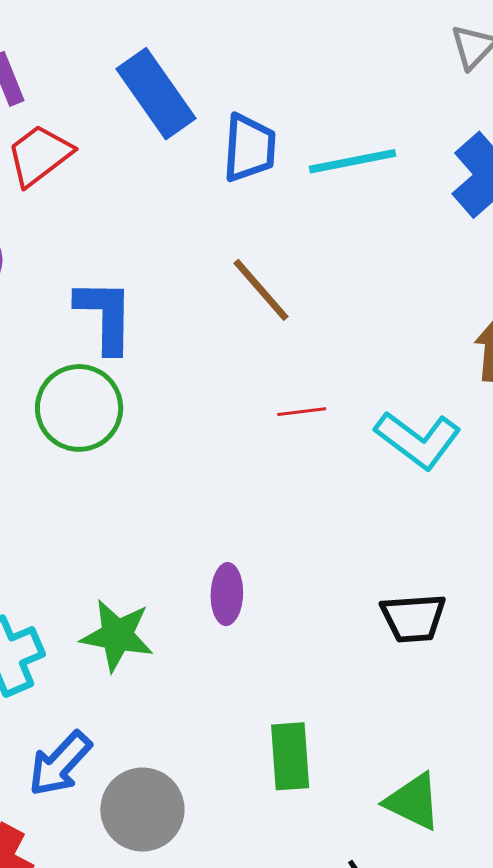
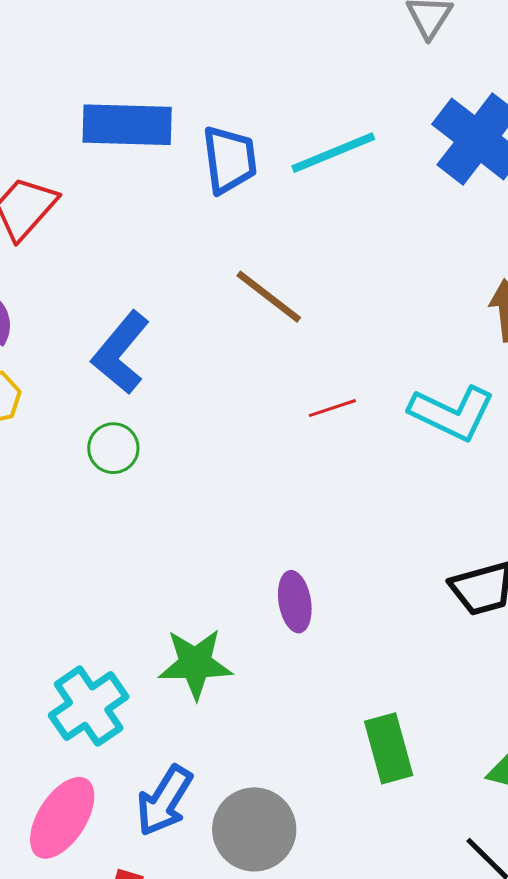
blue rectangle: (156, 94) -> (127, 125), turned -42
blue L-shape: (105, 316) -> (121, 353), turned -130
green circle: (79, 408) -> (113, 448), size x0.6

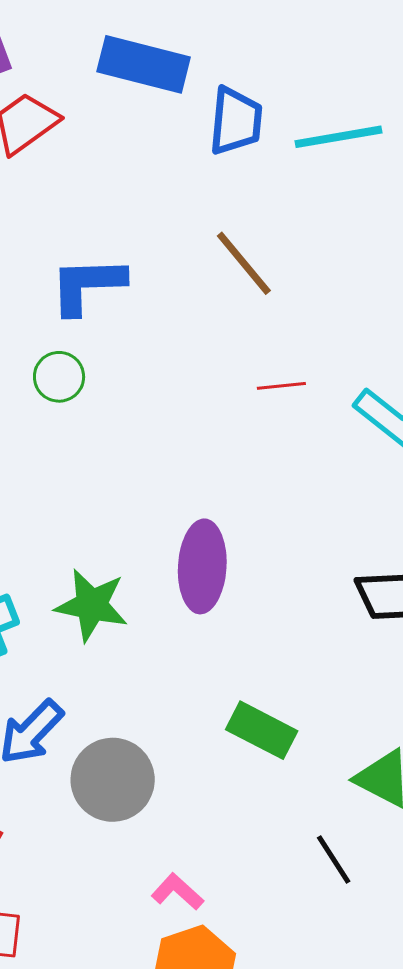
blue L-shape: (121, 353) -> (87, 285), turned 36
purple ellipse: (295, 602) -> (202, 566), size x1.5
green rectangle: (389, 748) -> (262, 730), turned -60

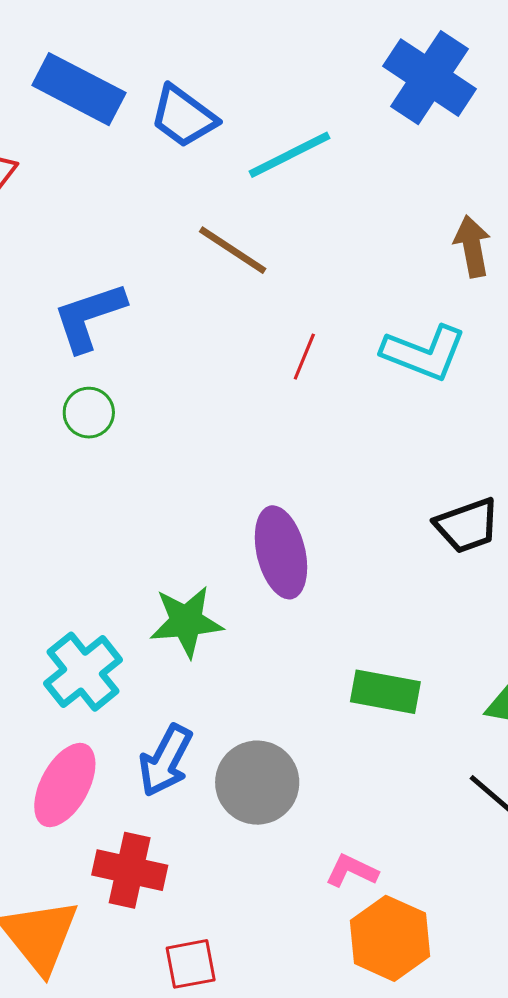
blue rectangle: (144, 64) -> (79, 89), turned 30
blue trapezoid: (236, 121) -> (183, 116), turned 138
cyan line: (338, 137) -> (289, 155), moved
red line: (281, 386) -> (304, 357), turned -45

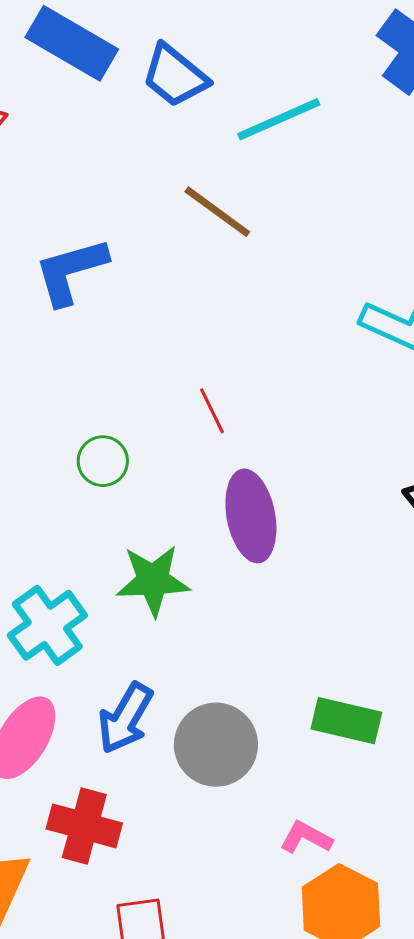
red line: (304, 357) -> (212, 411), moved, turned -51
green circle: (89, 413) -> (103, 461), moved
green rectangle: (385, 692) -> (346, 721), moved

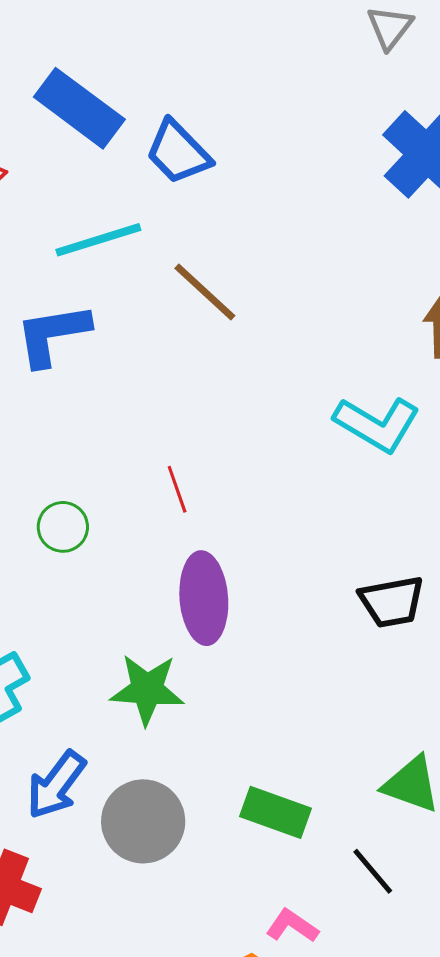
cyan line: (279, 119) -> (98, 240), moved
green star: (153, 580) -> (147, 689), moved
pink L-shape: (306, 837) -> (292, 926), moved

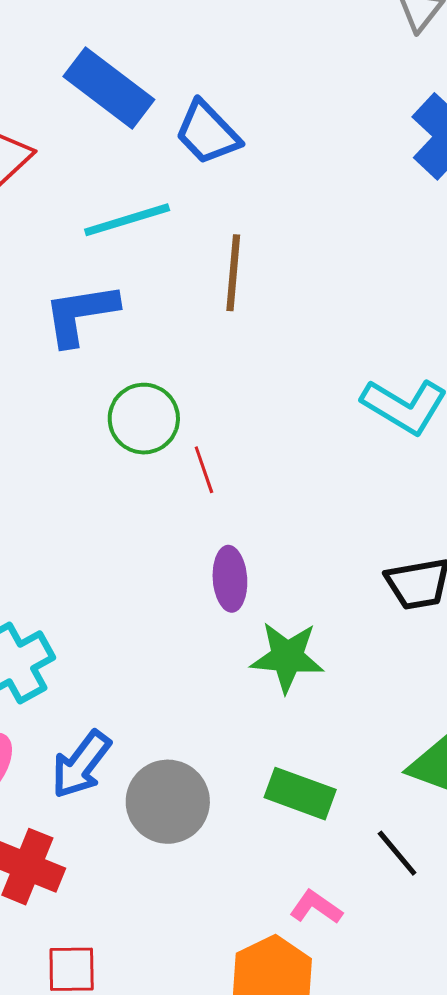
brown line: (205, 292) -> (233, 273), turned 52
green circle: (63, 527) -> (144, 419), moved, size x1.4
purple ellipse: (204, 598) -> (230, 579), size x0.7
green star: (147, 689) -> (287, 657), moved

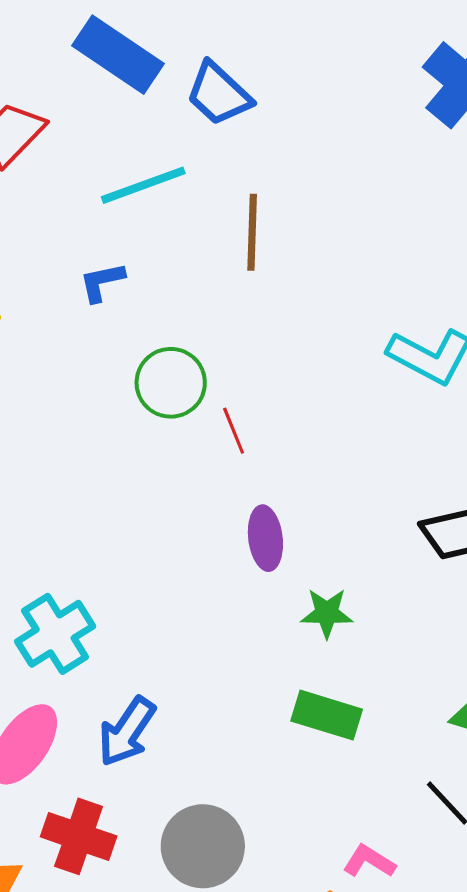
blue L-shape: (81, 314) -> (102, 282), size x0.6
green star: (287, 657) -> (327, 613), size x0.7
green rectangle: (300, 794) -> (327, 715), moved
gray circle: (168, 802) -> (203, 846), moved

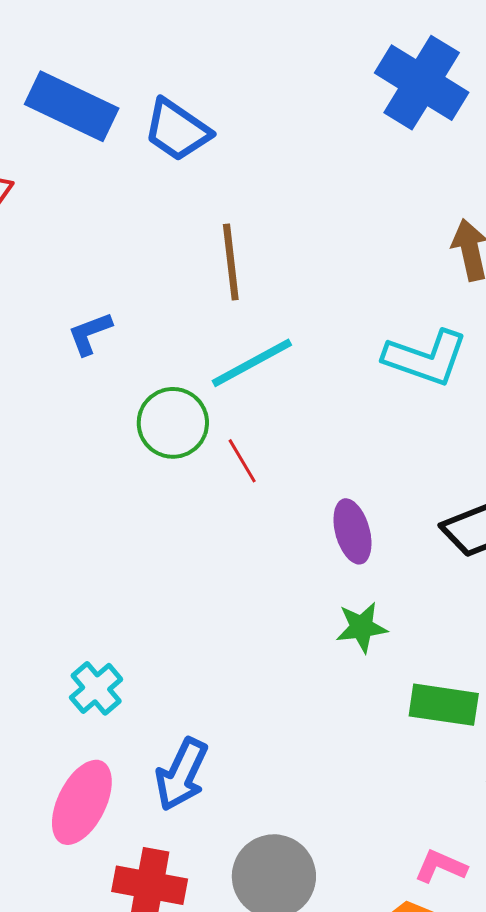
cyan line: (143, 185) -> (252, 363), moved
purple ellipse: (265, 538) -> (352, 531), moved
cyan cross: (55, 634) -> (96, 688), size x0.7
green rectangle: (327, 715) -> (444, 705), moved

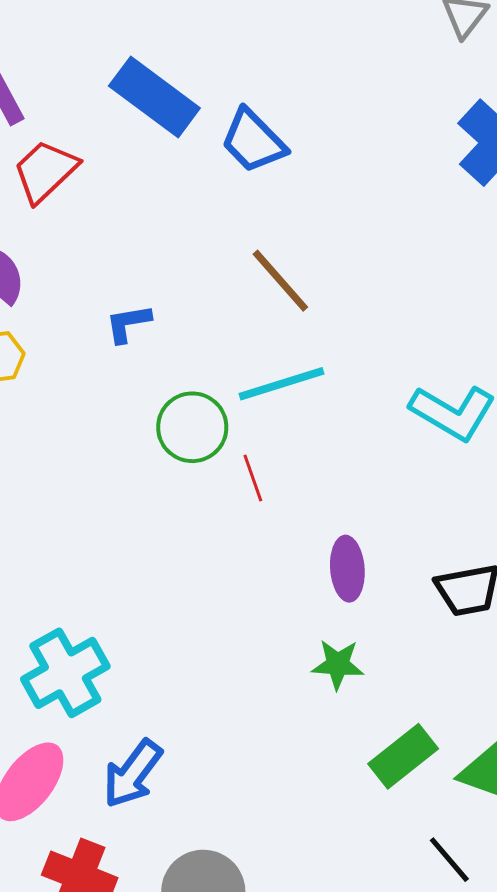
brown line: (231, 262) -> (280, 281), turned -46
cyan cross: (96, 688) -> (65, 673), size x1.6
green rectangle: (444, 705) -> (403, 756), turned -58

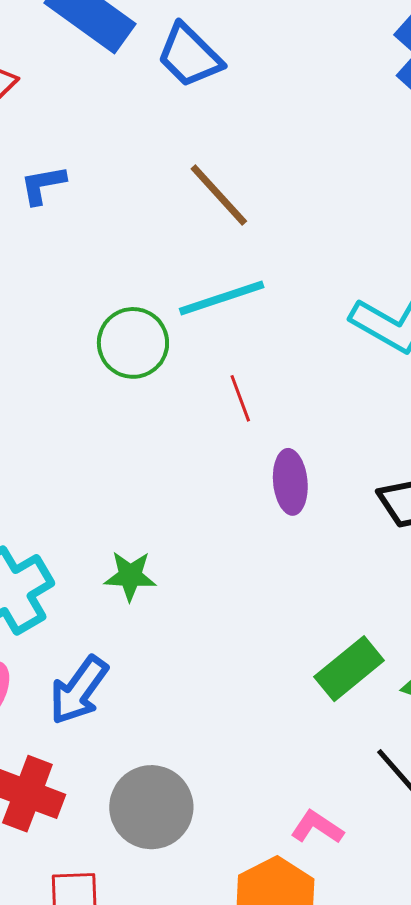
blue L-shape: (128, 323) -> (43, 185), moved
red line: (253, 478) -> (240, 398), moved
green star: (338, 664) -> (130, 576), moved

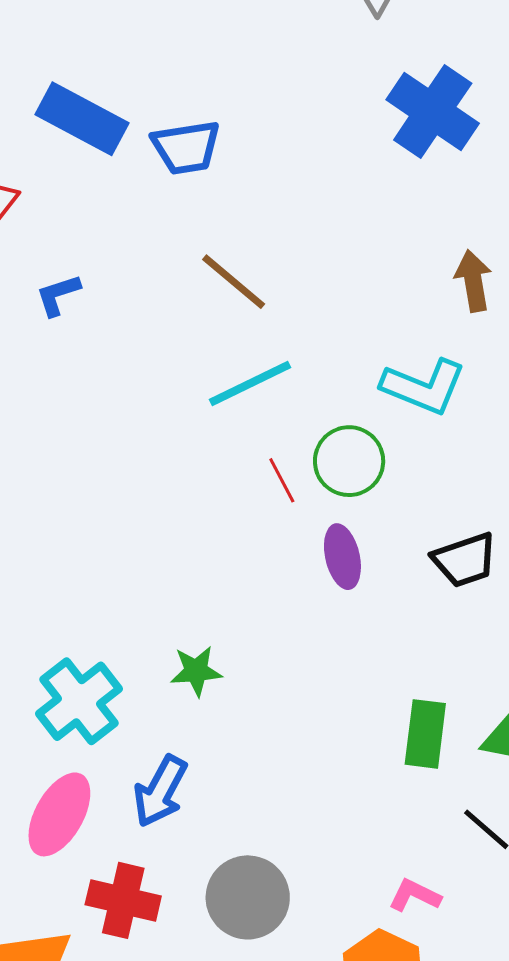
blue trapezoid: (190, 56) -> (186, 147), turned -46
green circle: (133, 343) -> (349, 461), moved
green rectangle: (349, 669) -> (425, 734), turned -36

